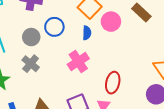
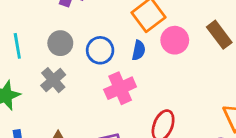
blue circle: (54, 27) -> (100, 50), moved

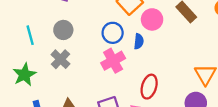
blue circle: (100, 50) -> (113, 33), moved
blue semicircle: (139, 50) -> (139, 41), moved

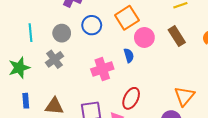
blue circle: (113, 33) -> (92, 25), moved
blue semicircle: (139, 41) -> (129, 55), turned -32

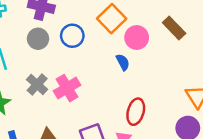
gray circle: (62, 33) -> (38, 39), moved
pink cross: (102, 69) -> (67, 88), moved

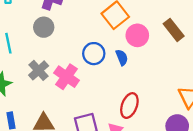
blue circle: (72, 36) -> (94, 54), moved
pink cross: (67, 88) -> (67, 77), turned -30

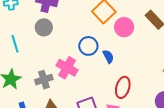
blue semicircle: (122, 57) -> (108, 56), moved
gray cross: (39, 70) -> (44, 80), moved, turned 30

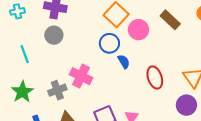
blue circle: (88, 46) -> (109, 43), moved
red ellipse: (123, 87) -> (155, 77), moved, turned -30

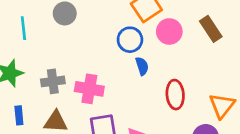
pink cross: (81, 76) -> (89, 89), moved, turned -30

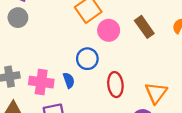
blue circle: (130, 40) -> (87, 59), moved
blue semicircle: (142, 66) -> (69, 80), moved

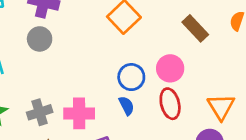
pink circle: (109, 30) -> (170, 68), moved
blue semicircle: (69, 80) -> (126, 106), moved

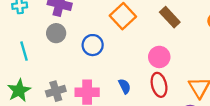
brown rectangle: (195, 28) -> (170, 17), moved
blue circle: (131, 77) -> (93, 45), moved

